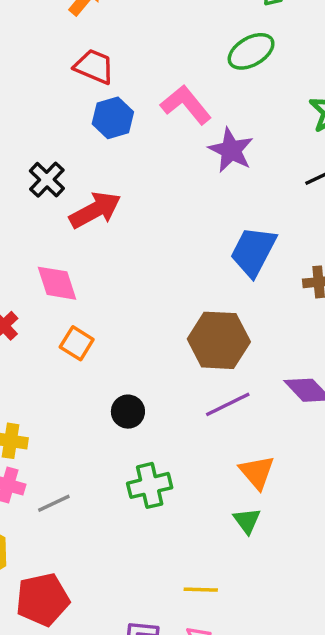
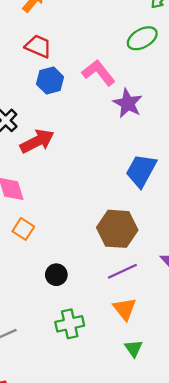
orange triangle: (257, 472) -> (125, 309), moved

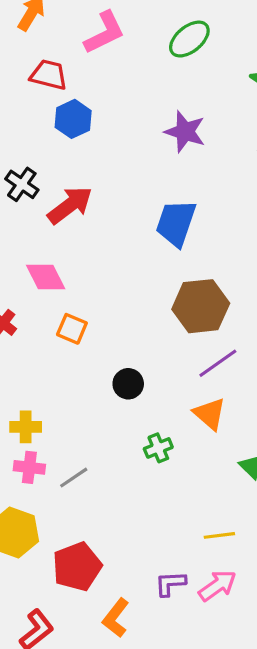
pink L-shape: (99, 73) -> (104, 33), moved, turned 112
blue trapezoid: (141, 171) -> (176, 223), moved
orange triangle: (125, 309) -> (210, 414), moved
green cross: (70, 324) -> (158, 448), size x0.7

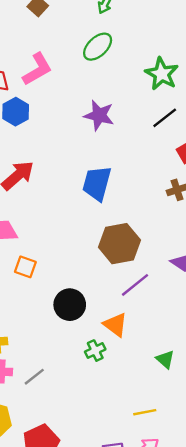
pink L-shape: (104, 33) -> (37, 69), moved
black circle: (128, 384) -> (70, 305), size x1.4
orange triangle: (210, 414) -> (115, 325), moved

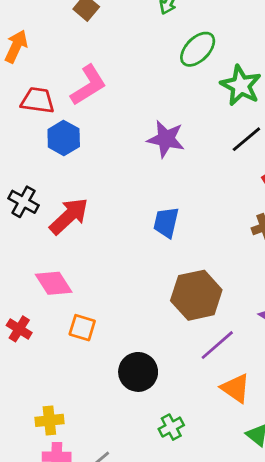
green ellipse: (98, 47) -> (198, 49), moved
blue trapezoid: (97, 183) -> (166, 222), size x0.7
orange triangle: (115, 325) -> (236, 388), moved

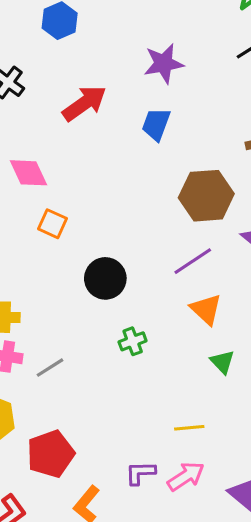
purple star: (166, 139) -> (164, 64), moved, turned -30
red arrow: (69, 216) -> (84, 103), moved
brown hexagon: (196, 295) -> (206, 196), moved

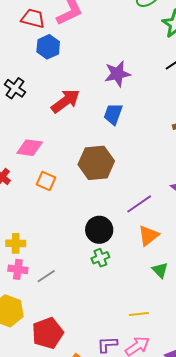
pink diamond: (29, 173) -> (30, 148), turned -56
brown hexagon: (206, 196) -> (96, 163), moved
black circle: (105, 278) -> (99, 230), moved
orange triangle: (206, 309) -> (148, 236), turned 40

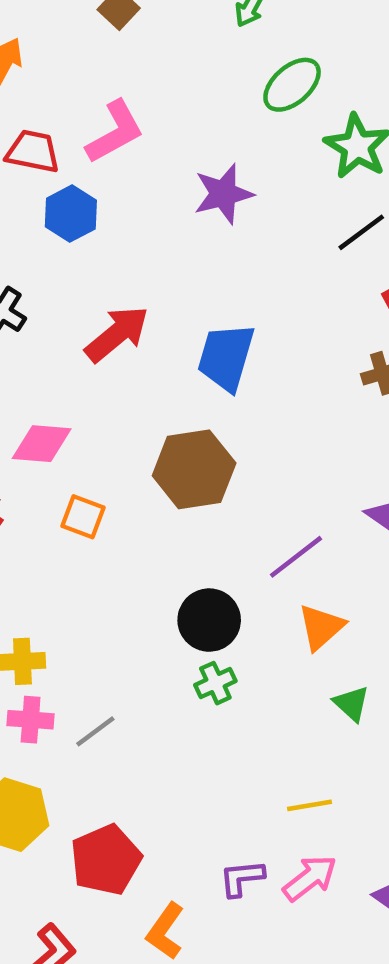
purple star: (117, 74) -> (223, 194), moved
blue trapezoid: (113, 114) -> (226, 357), size x1.4

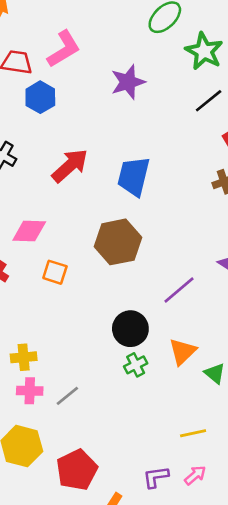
orange triangle: (321, 627) -> (183, 352), moved
pink arrow: (310, 878) -> (195, 475), size x0.7

